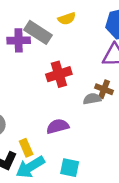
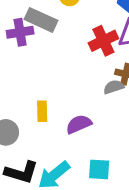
red cross: (59, 74) -> (103, 41), moved
yellow rectangle: (26, 148) -> (42, 111), moved, turned 30

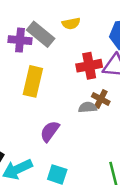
yellow rectangle: (42, 111) -> (33, 81), moved, size x1.6
purple semicircle: (79, 124) -> (50, 131), turned -45

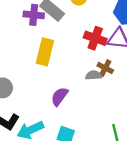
red cross: (89, 66) -> (95, 38), turned 30

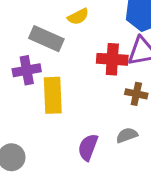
purple cross: (34, 15) -> (27, 70), moved
gray semicircle: (93, 75) -> (127, 135), moved

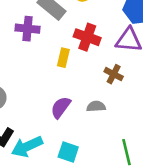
red cross: (112, 59) -> (87, 37), moved
yellow rectangle: (53, 95) -> (63, 58), moved, size x0.6

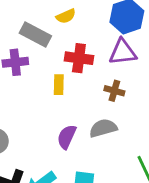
gray semicircle: (96, 106) -> (103, 128), size x1.4

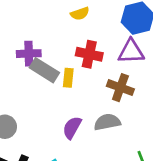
gray rectangle: (35, 34) -> (44, 70), moved
brown cross: (114, 91) -> (120, 88), size x1.4

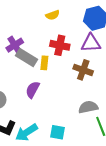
purple cross: (29, 54) -> (15, 45), turned -30
gray semicircle: (107, 122) -> (88, 107), moved
purple semicircle: (72, 128) -> (33, 90), moved

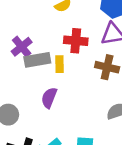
gray rectangle: (26, 57) -> (37, 60), turned -35

